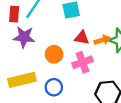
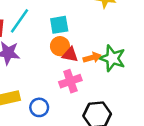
orange circle: (54, 54) -> (60, 46), moved

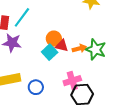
cyan square: (59, 25) -> (50, 52), moved, turned -35
pink cross: (70, 81) -> (72, 81), moved

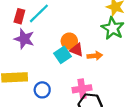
green star: (96, 49) -> (113, 28), moved

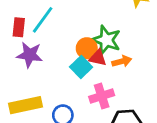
green star: (113, 28) -> (106, 40), moved
pink cross: (82, 89) -> (102, 96), moved

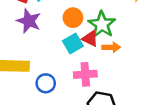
orange circle: (87, 48) -> (73, 18), moved

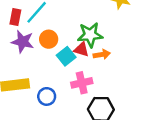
orange circle: (73, 18) -> (49, 39), moved
green star: (102, 24) -> (90, 35), turned -30

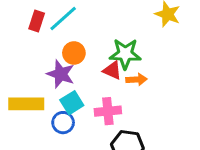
purple star: (23, 42) -> (61, 74), moved
cyan square: (66, 56) -> (72, 103), moved

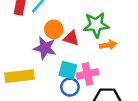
red triangle: (112, 70) -> (71, 38), moved
cyan square: (72, 103) -> (68, 70), moved, turned -36
blue circle: (63, 123) -> (70, 87), moved

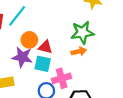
green star: (96, 25) -> (82, 32), moved
cyan square: (68, 70) -> (43, 64), moved

